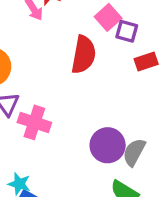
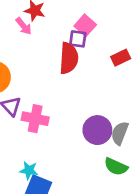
purple square: (127, 31) -> (78, 39), moved

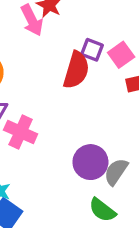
pink square: (85, 25) -> (121, 55), moved
pink arrow: (24, 26) -> (32, 20), size x1.4

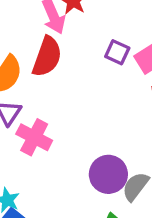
red semicircle: (76, 70) -> (47, 57), moved

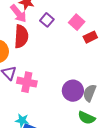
purple square: (117, 52) -> (47, 20), moved, turned 32

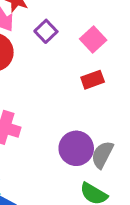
red rectangle: (90, 37) -> (93, 80), moved

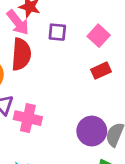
purple square: (46, 31) -> (57, 32), turned -36

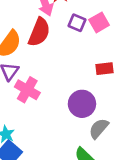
pink square: (99, 36) -> (99, 22), moved
purple circle: (92, 131) -> (82, 104), moved

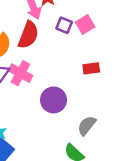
pink cross: (27, 90) -> (20, 73), moved
purple circle: (82, 104) -> (54, 100), moved

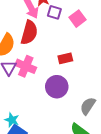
purple square: (64, 25) -> (54, 12), moved
red rectangle: (91, 68) -> (65, 58), moved

